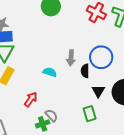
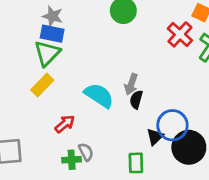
blue circle: (101, 57) -> (172, 125), moved
black semicircle: (85, 71) -> (136, 100), moved
cyan semicircle: (50, 72) -> (99, 95), size x1.6

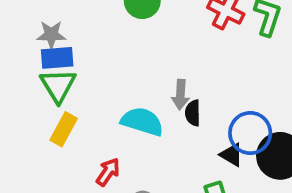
black triangle: (155, 137) -> (232, 155), turned -30

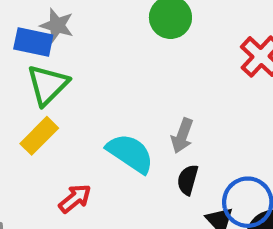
blue rectangle: (57, 58) -> (33, 42), moved
black semicircle: (193, 113) -> (188, 180), moved

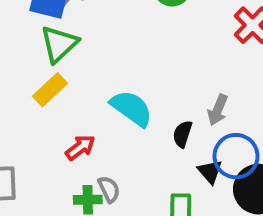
gray arrow: (182, 136) -> (218, 110), moved

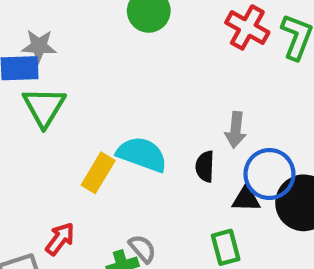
yellow rectangle: (50, 90) -> (98, 173), moved
red arrow: (80, 147) -> (60, 239), moved
black triangle: (210, 172) -> (246, 199), turned -32

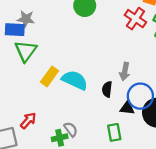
yellow rectangle: (98, 173) -> (49, 76), moved

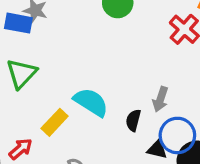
green triangle: (26, 51) -> (21, 74), moved
yellow rectangle: (49, 76) -> (55, 122), moved

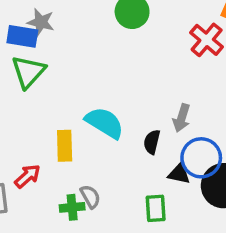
green triangle: (21, 74) -> (28, 72), moved
yellow rectangle: (55, 122) -> (65, 146), turned -44

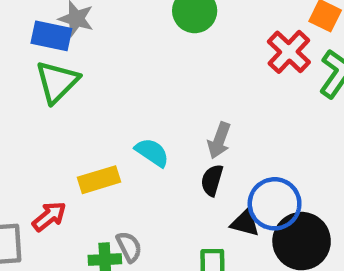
gray arrow: (182, 118) -> (219, 140), moved
cyan semicircle: (105, 123) -> (152, 152), size x0.7
yellow rectangle: (65, 146) -> (99, 180), turned 72

